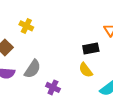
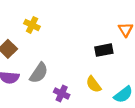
yellow semicircle: (86, 70) -> (94, 84), moved

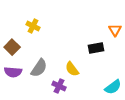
yellow semicircle: (94, 84) -> (72, 69), moved

